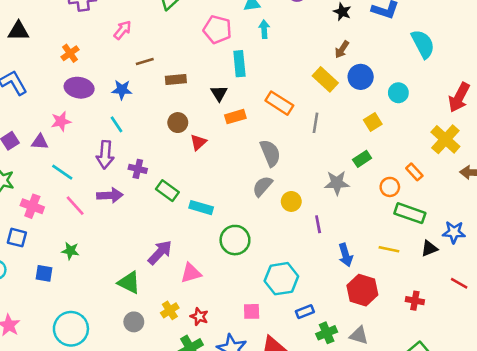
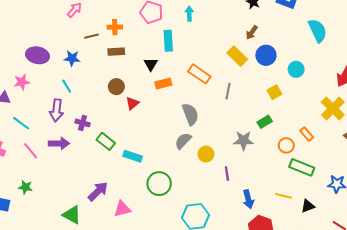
orange cross: (70, 53) -> (115, 27), moved, turned 32
black triangle: (429, 248) -> (308, 206), moved

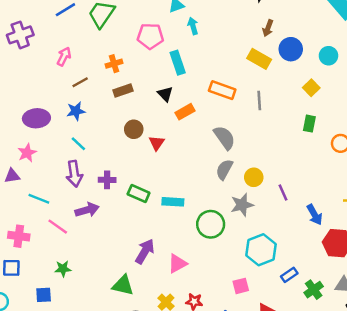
brown line: (92, 36) -> (80, 82), moved
green rectangle: (265, 122) -> (309, 124), turned -32
gray star: (243, 140) -> (242, 205), moved

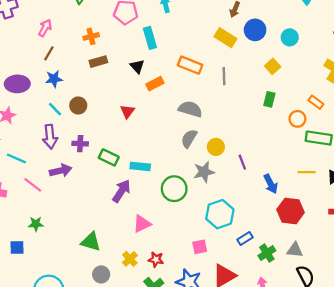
brown line: (80, 82) -> (49, 53), moved, turned -32
brown circle: (134, 129) -> (78, 105), moved
gray semicircle: (224, 138) -> (190, 109), turned -40
purple arrow: (145, 251) -> (121, 191), moved

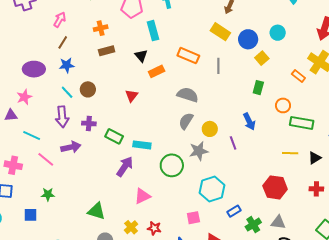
blue circle: (255, 30) -> (248, 39), moved
orange rectangle: (316, 102) -> (298, 76), moved
blue arrow: (271, 184) -> (249, 121), moved

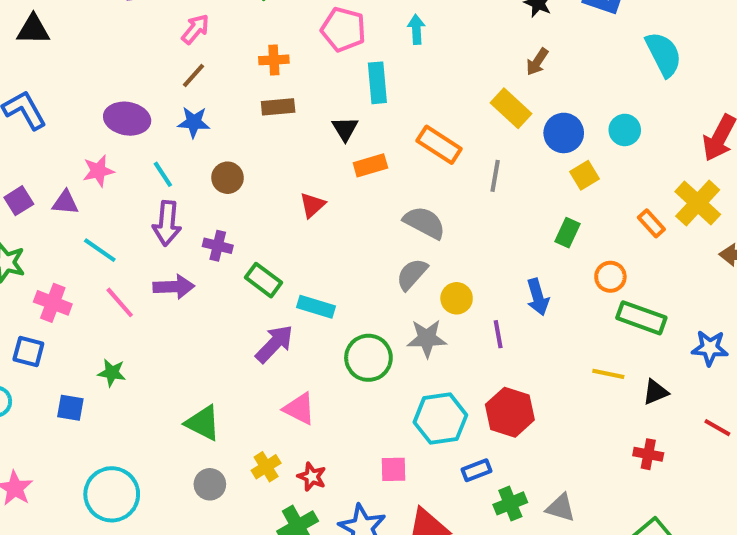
cyan line: (67, 92) -> (163, 174), moved
red hexagon: (275, 187) -> (510, 412), moved
pink triangle: (142, 196) -> (299, 409), turned 42

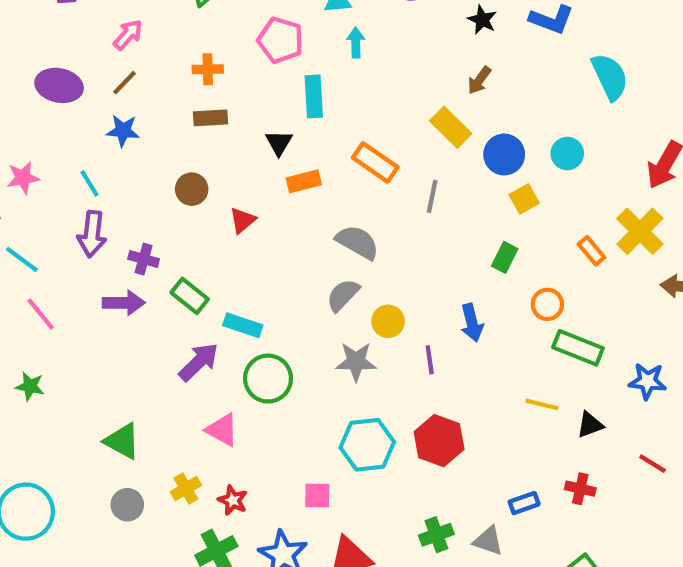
purple ellipse: (127, 119) -> (59, 85), moved
brown circle: (228, 178) -> (192, 189), moved
purple arrow: (174, 287) -> (124, 303), moved
green circle: (368, 358) -> (268, 379), moved
blue rectangle: (477, 470) -> (524, 503), moved

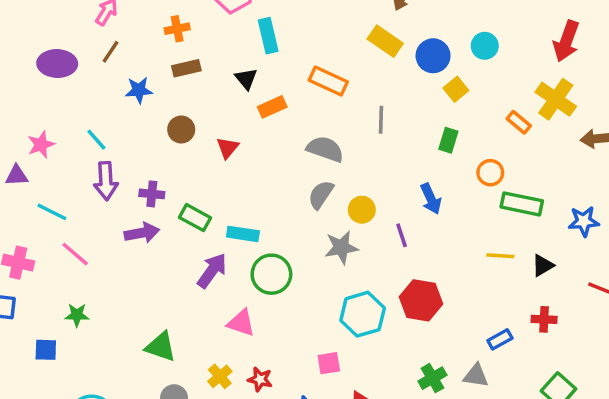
blue star: (123, 131) -> (139, 90), moved
gray line: (432, 196) -> (381, 120), moved

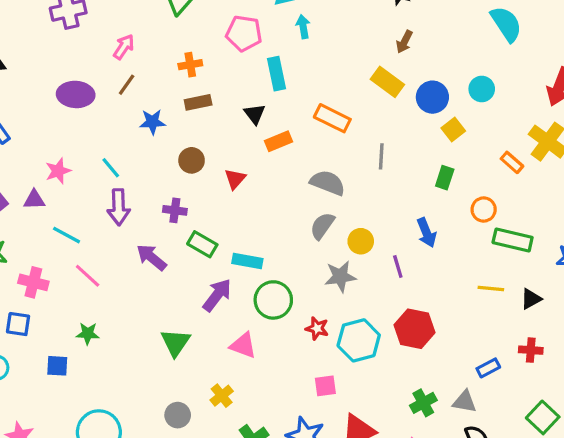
purple cross: (152, 194) -> (175, 210), moved
purple arrow: (142, 233) -> (151, 257), turned -132
green triangle: (161, 347) -> (175, 342), moved, turned 44
red star: (260, 379) -> (317, 328), moved

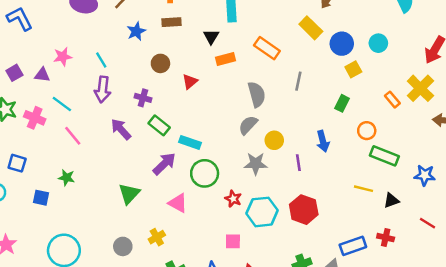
blue star: (152, 122) -> (136, 31), turned -30
gray semicircle: (328, 183) -> (257, 94), turned 45
pink cross: (33, 282) -> (35, 118), moved
blue rectangle: (488, 368) -> (353, 246), size x1.5

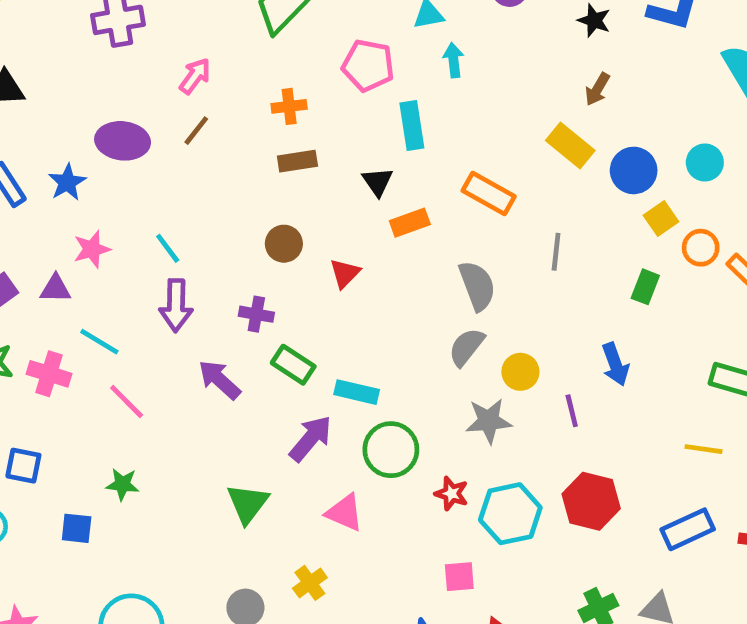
blue star: (136, 31) -> (67, 182), moved
orange circle: (367, 131) -> (701, 248), moved
blue rectangle: (353, 246) -> (688, 529), moved

